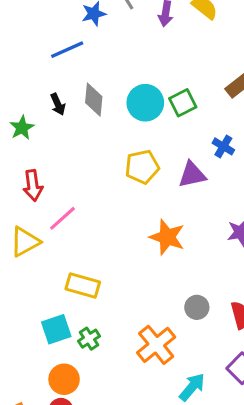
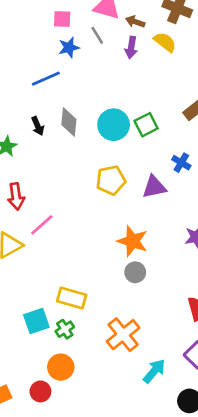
yellow rectangle: (83, 285) -> (72, 298), moved
gray circle: (197, 307) -> (135, 272), moved
orange circle: (64, 379) -> (61, 367), moved

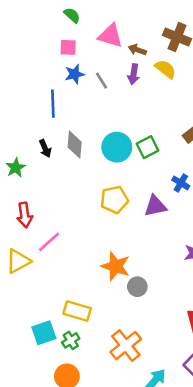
gray line: (97, 35) -> (101, 81), moved
blue line: (46, 79) -> (53, 104), turned -68
orange star: (133, 241) -> (116, 266), moved

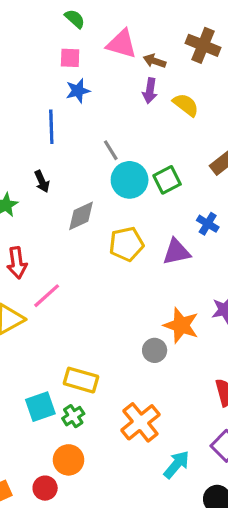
yellow semicircle: (165, 69) -> (186, 105), moved
gray line: (101, 81) -> (111, 150), moved
gray diamond: (75, 145) -> (81, 216), moved, turned 60
orange star: (116, 266) -> (181, 325), moved

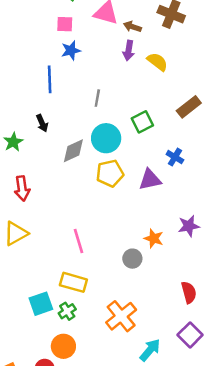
gray line: (111, 150) -> (97, 98), turned 42
cyan circle: (130, 180) -> (106, 138), moved
pink line: (47, 296) -> (78, 241), moved, turned -65
orange star: (181, 325) -> (154, 238), size x0.7

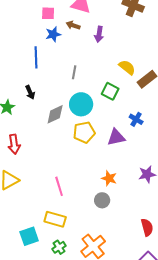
brown arrow: (132, 27) -> (73, 25), moved
yellow semicircle: (157, 62) -> (127, 67), moved
green square: (142, 122) -> (110, 91), turned -36
orange star: (154, 238) -> (109, 178), moved
green cross: (67, 311) -> (59, 247), moved

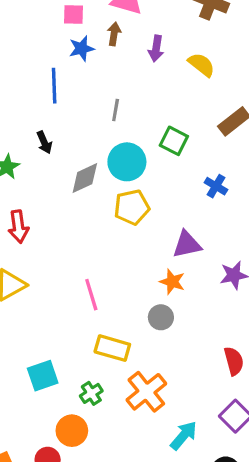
brown arrow: (73, 25) -> (114, 34), turned 80
yellow semicircle: (127, 67) -> (201, 65), moved
purple triangle: (116, 137) -> (187, 244), moved
yellow rectangle: (55, 219) -> (112, 348), moved

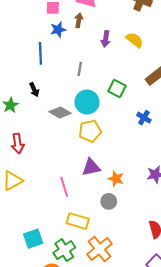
purple arrow: (156, 48) -> (106, 39), moved
gray diamond: (85, 178) -> (60, 112), turned 55
purple triangle: (187, 244) -> (91, 167), moved
green cross: (91, 393) -> (64, 250), size x1.5

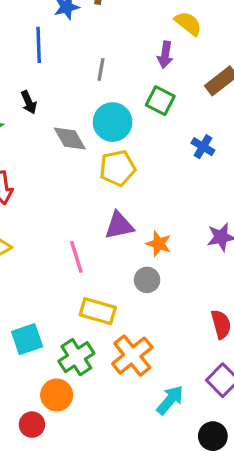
purple arrow: (106, 39) -> (165, 55), moved
gray diamond: (60, 112) -> (70, 138), turned 30

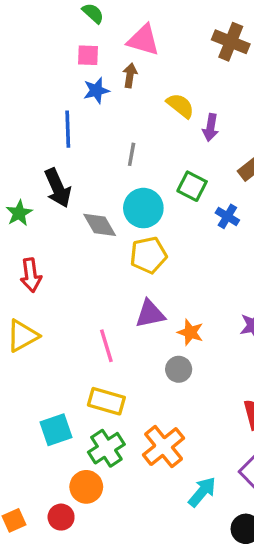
yellow semicircle: (188, 23) -> (180, 106), moved
purple arrow: (165, 55) -> (211, 127), moved
black arrow: (29, 102) -> (58, 188), size x1.6
blue cross: (203, 147) -> (227, 216), moved
yellow rectangle: (98, 311) -> (106, 401), moved

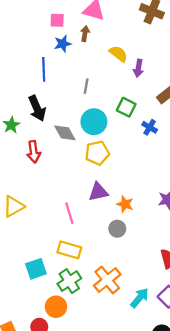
red arrow: (31, 275) -> (34, 152), moved
cyan arrow: (202, 492) -> (140, 298), moved

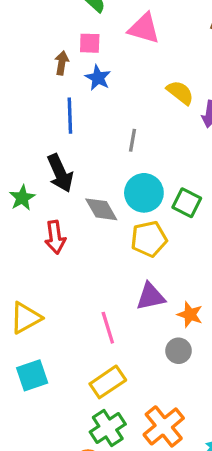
brown arrow: (85, 34) -> (62, 63), moved
blue star: (63, 44) -> (98, 78), turned -30
green square: (126, 107) -> (187, 203), moved
yellow rectangle: (69, 250) -> (108, 382), turned -50
cyan square: (36, 269) -> (32, 375), moved

